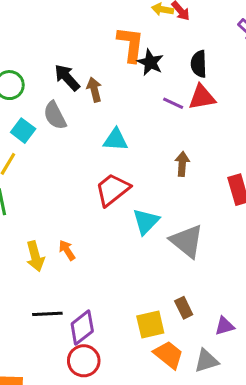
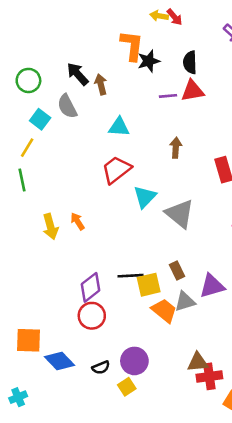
black star: (150, 62) -> (149, 61), turned 30
purple line: (173, 103) -> (168, 96), turned -30
black line: (47, 314) -> (131, 276), moved
purple triangle: (225, 326) -> (212, 286), size x1.5
gray triangle: (206, 361) -> (185, 302), moved

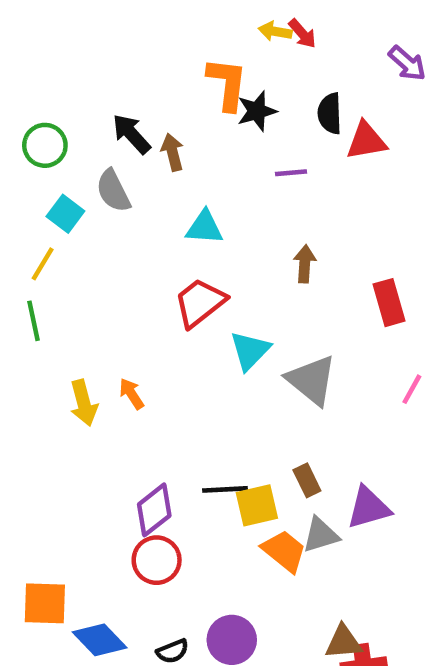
red triangle: (193, 91) -> (366, 141), moved

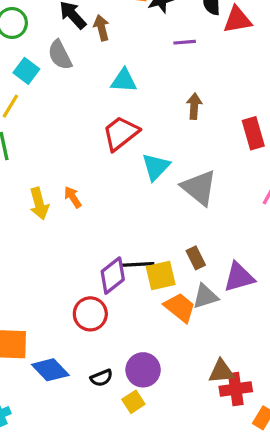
purple diamond: (154, 510) -> (113, 276), moved

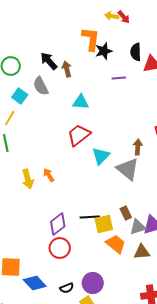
brown arrow: (194, 106) -> (138, 147), moved
purple diamond: (113, 276) -> (58, 224), moved
gray triangle: (205, 296) -> (138, 227), moved
brown triangle: (221, 371) -> (142, 252), moved

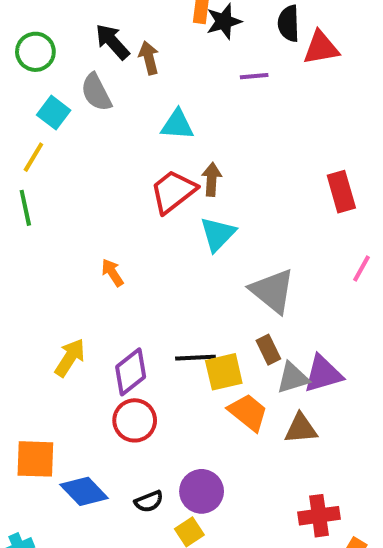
brown arrow: (138, 147) -> (212, 179), moved
gray triangle: (128, 169) -> (272, 291), moved
yellow arrow: (28, 179) -> (70, 358), moved, turned -132

